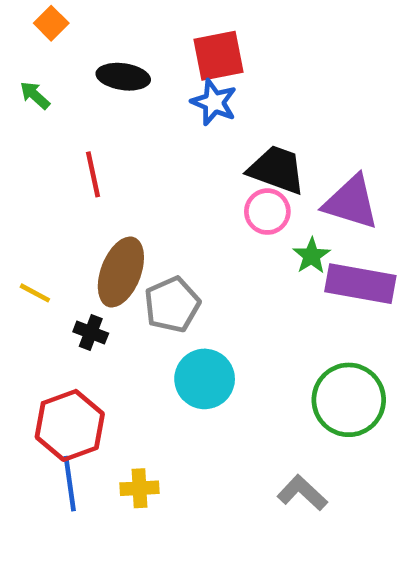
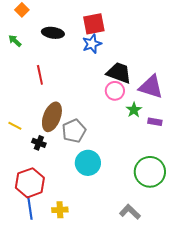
blue star: (214, 102) -> (92, 44), turned 30
purple rectangle: (360, 284) -> (155, 122), size x0.5

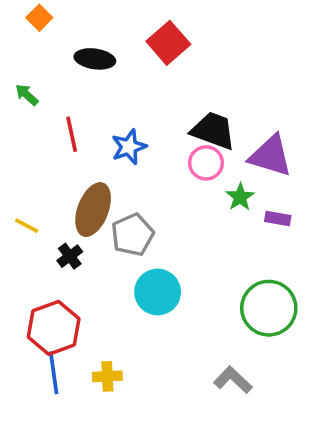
red square: (94, 24) -> (168, 43), turned -30
green arrow: (15, 41) -> (27, 95), moved
blue star: (92, 44) -> (129, 147), moved
black cross: (39, 143) -> (70, 256), turned 32

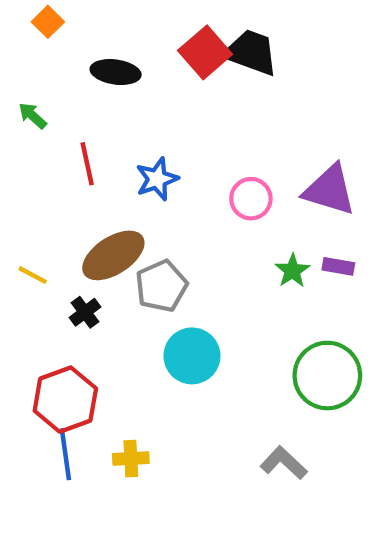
black trapezoid: (213, 131) -> (251, 52), moved
green star: (240, 197) -> (292, 271), moved
brown ellipse: (93, 210) -> (113, 255), turned 36

